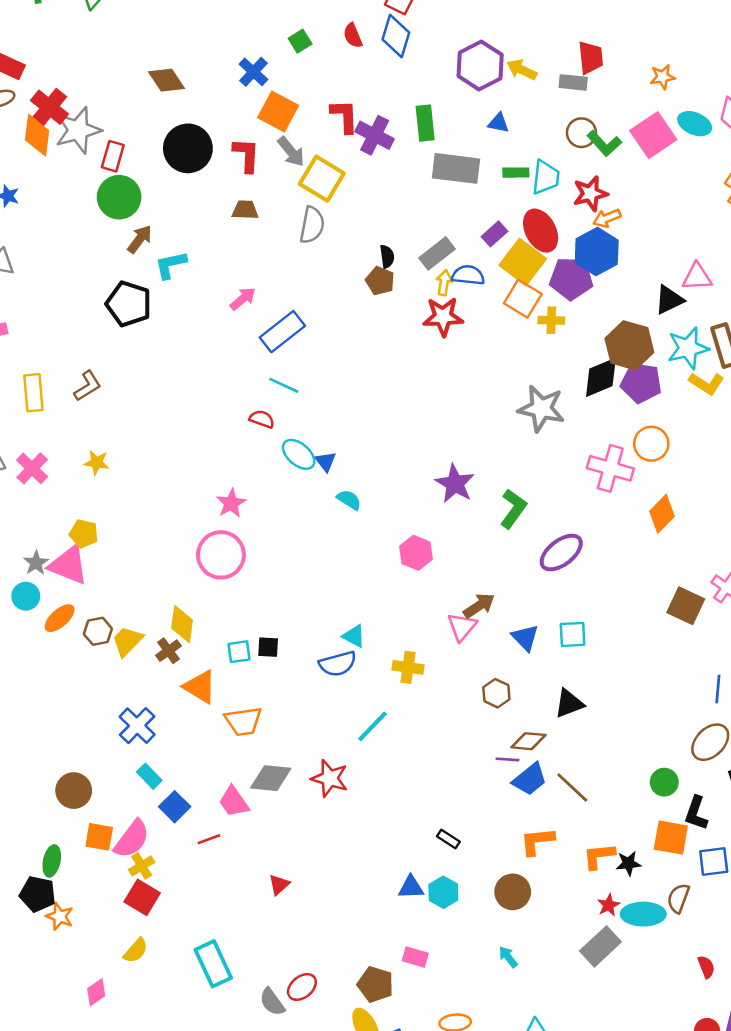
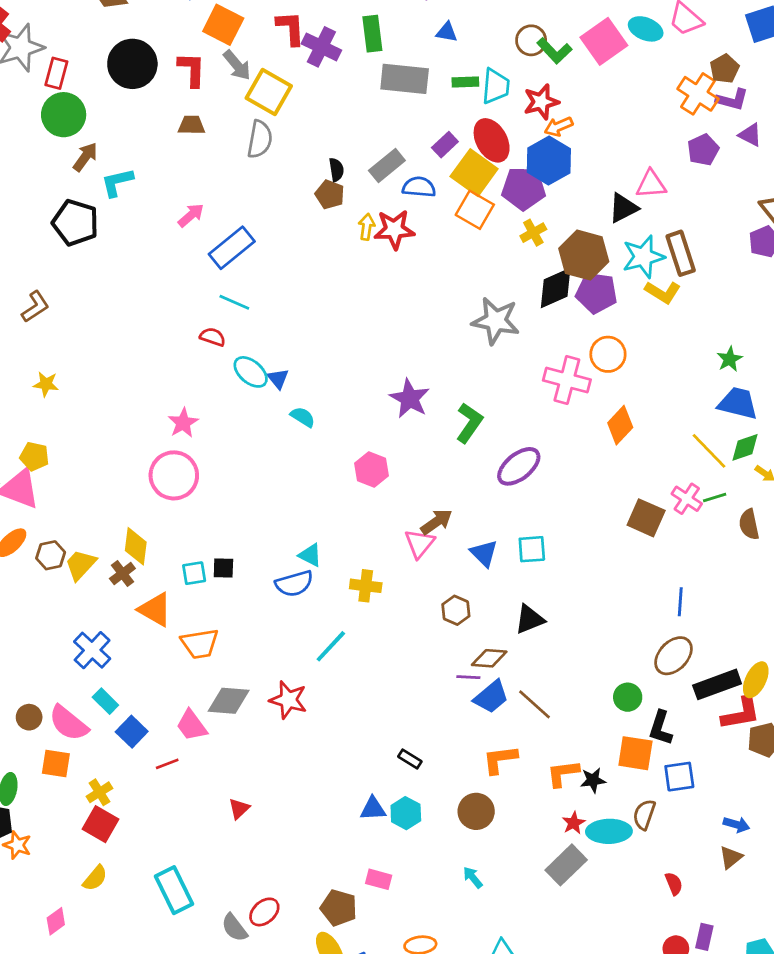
yellow arrow: (444, 283) -> (367, 227), moved
yellow cross: (551, 320) -> (533, 233), moved, turned -30
brown circle: (74, 791) -> (29, 717), size x0.7
pink semicircle: (132, 839) -> (69, 723), moved, turned 93

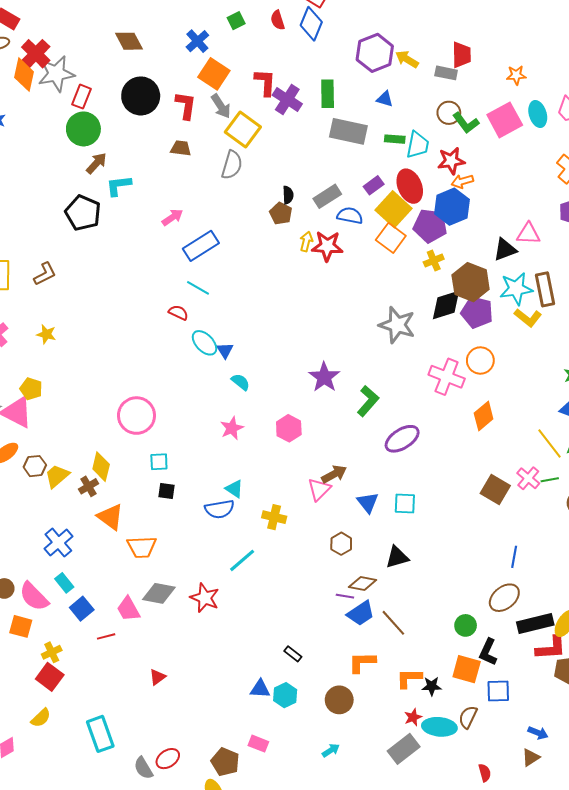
cyan ellipse: (646, 29) -> (538, 114), turned 45
pink star: (183, 423) -> (232, 428), moved
cyan square: (194, 573) -> (159, 462), moved
cyan arrow: (473, 877) -> (331, 750), turned 90

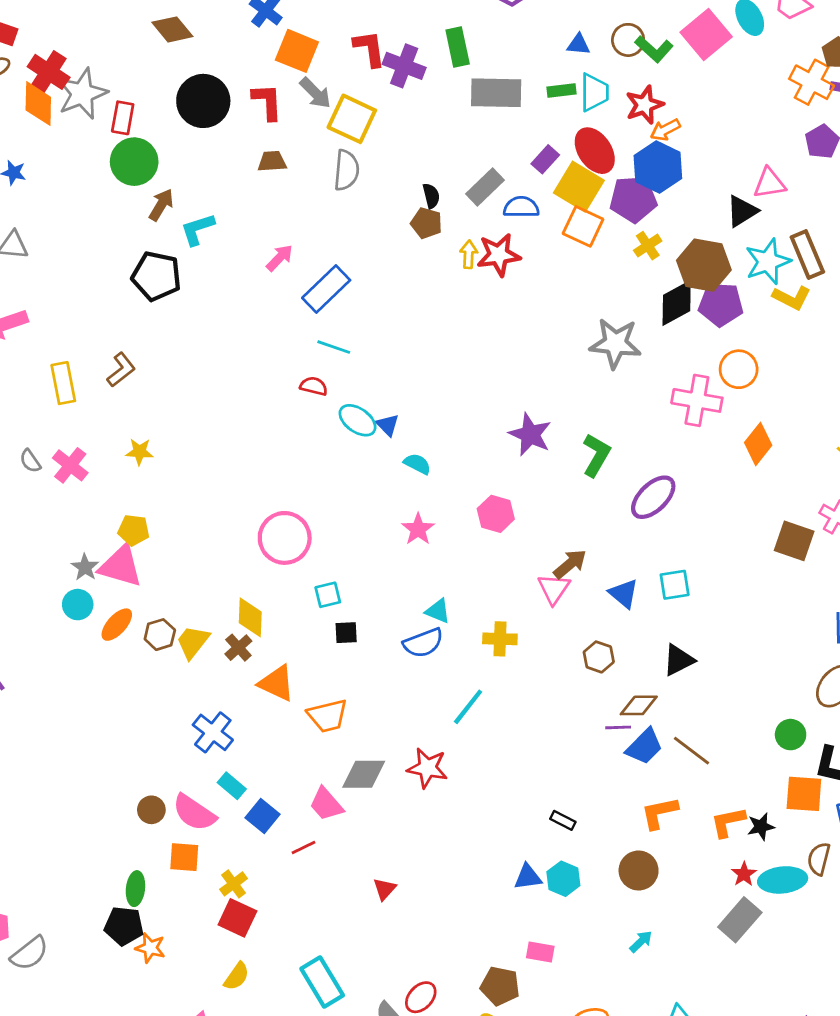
blue triangle: (385, 99) -> (578, 44), moved

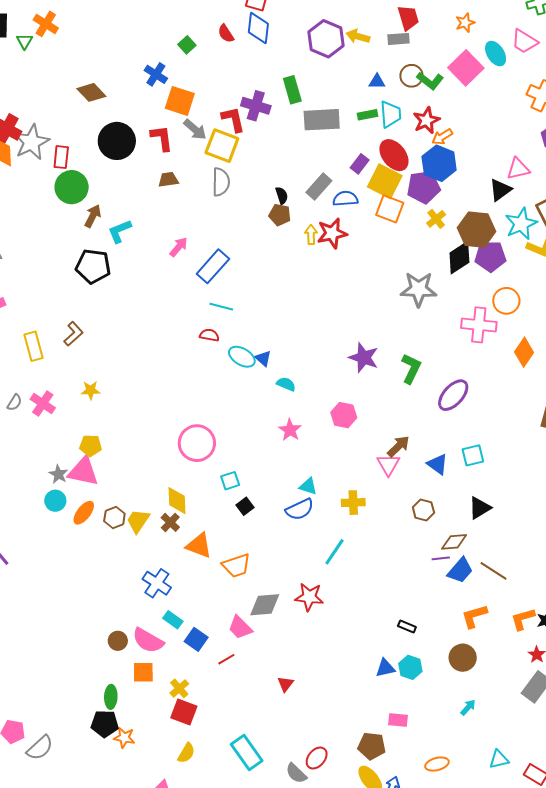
red L-shape: (369, 49) -> (233, 119), moved
gray semicircle: (30, 461) -> (14, 403), turned -108
black square: (346, 633) -> (245, 506), turned -30

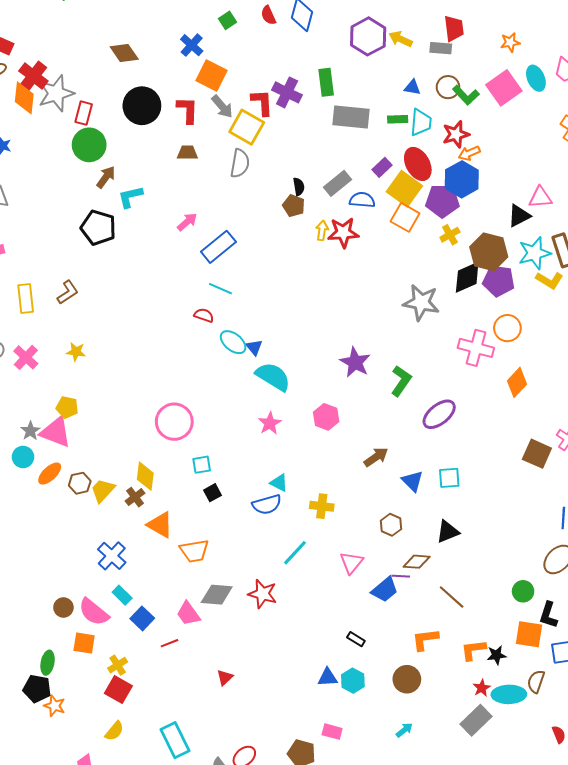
cyan semicircle: (286, 384) -> (273, 377), size x1.8
pink triangle: (388, 465) -> (352, 563), moved
blue trapezoid: (460, 570) -> (385, 590), moved

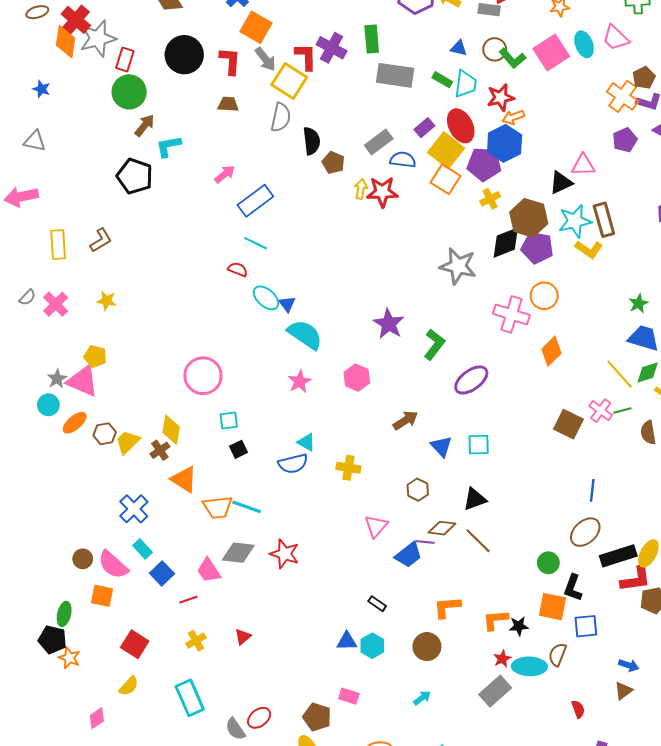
green rectangle: (398, 119) -> (442, 80), turned 30
black semicircle: (299, 187) -> (312, 141), moved, size x1.5
cyan line: (295, 553) -> (247, 507), moved, turned 64
brown line: (452, 597) -> (478, 541), moved
yellow cross: (118, 665) -> (196, 641), moved

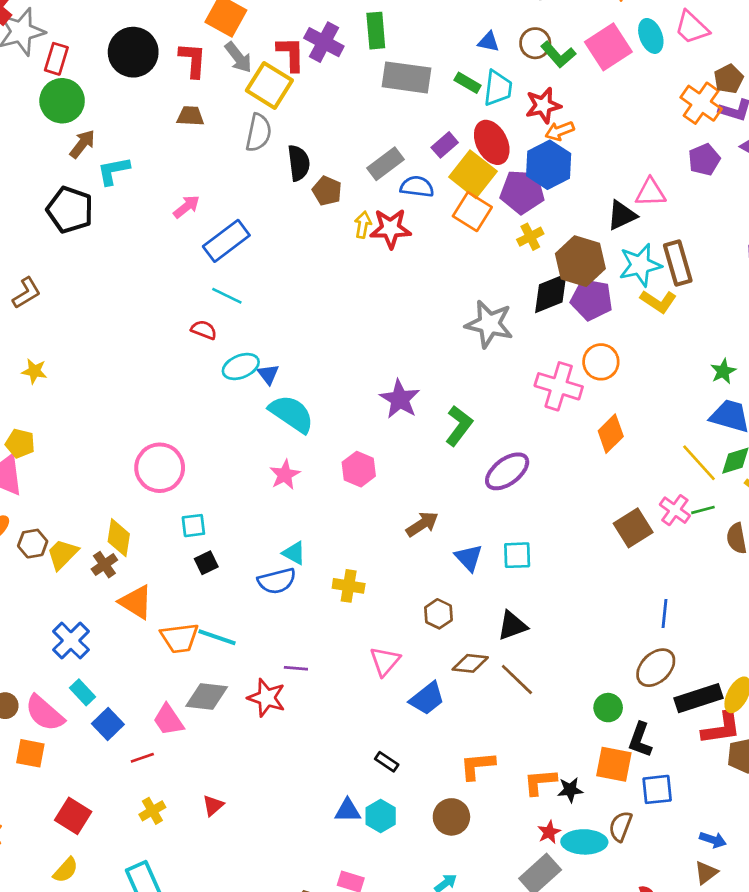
cyan ellipse: (266, 298) -> (241, 366), turned -64
brown square: (568, 424) -> (633, 528), turned 32
purple line: (425, 542) -> (296, 668), moved

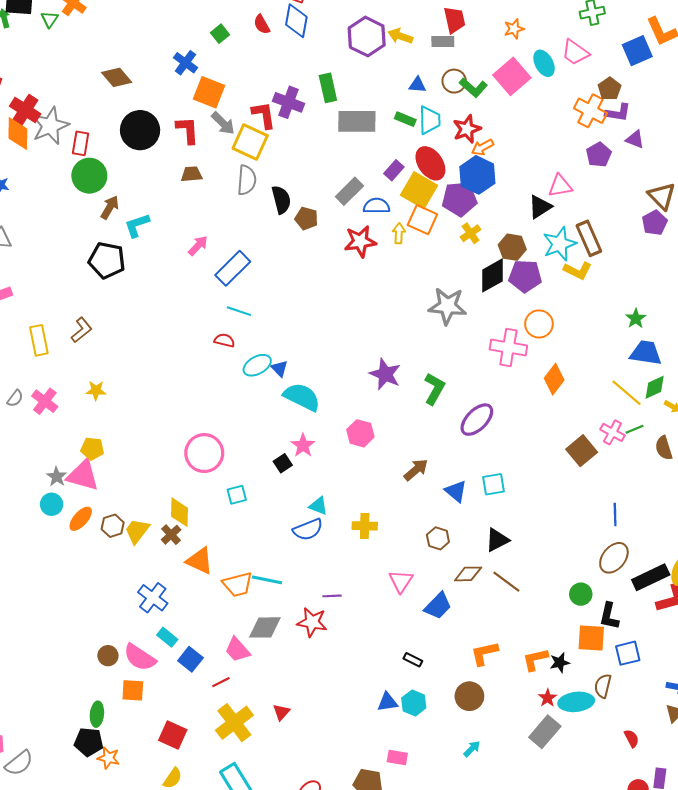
yellow arrow: (363, 225) -> (399, 233), moved
brown hexagon: (580, 261) -> (512, 247), size x0.7
black square: (206, 563) -> (283, 463), moved
yellow cross: (152, 811) -> (234, 723), size x1.8

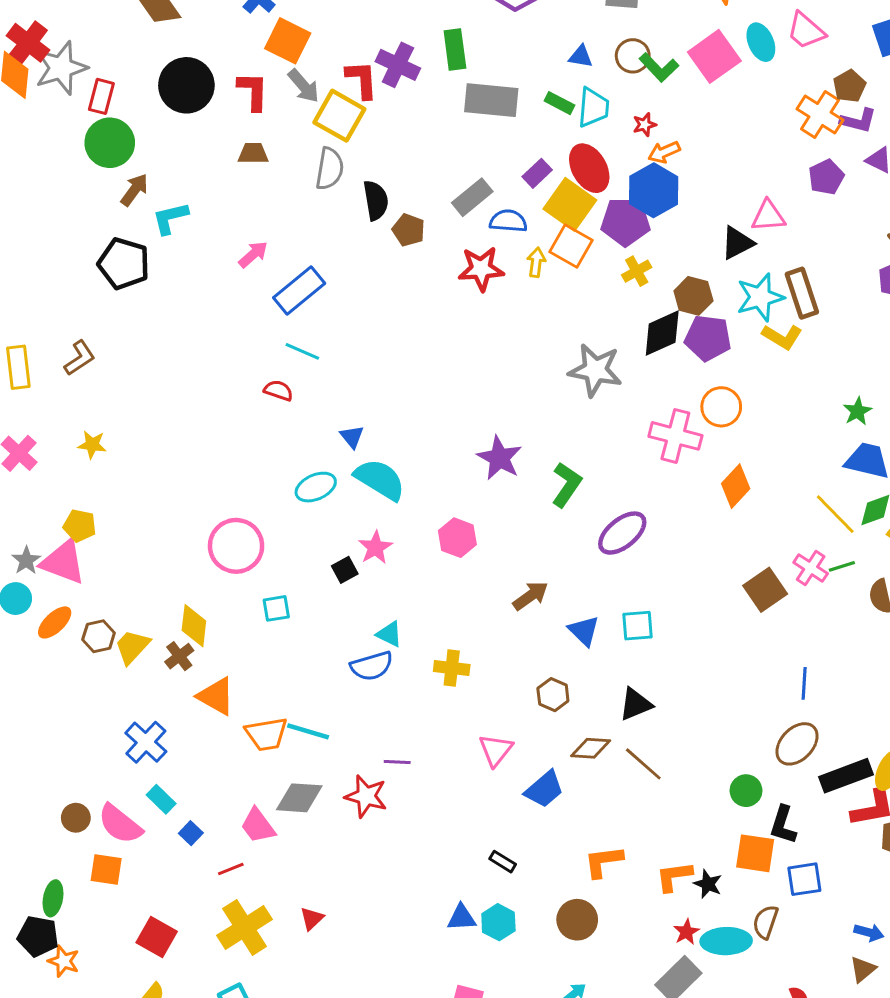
red star: (467, 129) -> (645, 125), size x0.6
cyan ellipse: (257, 365) -> (316, 487), moved
blue square: (190, 659) -> (191, 833), size x0.7
black star: (560, 663) -> (708, 884), turned 30

